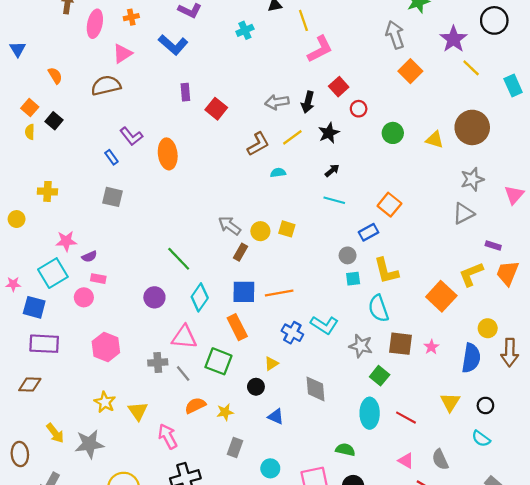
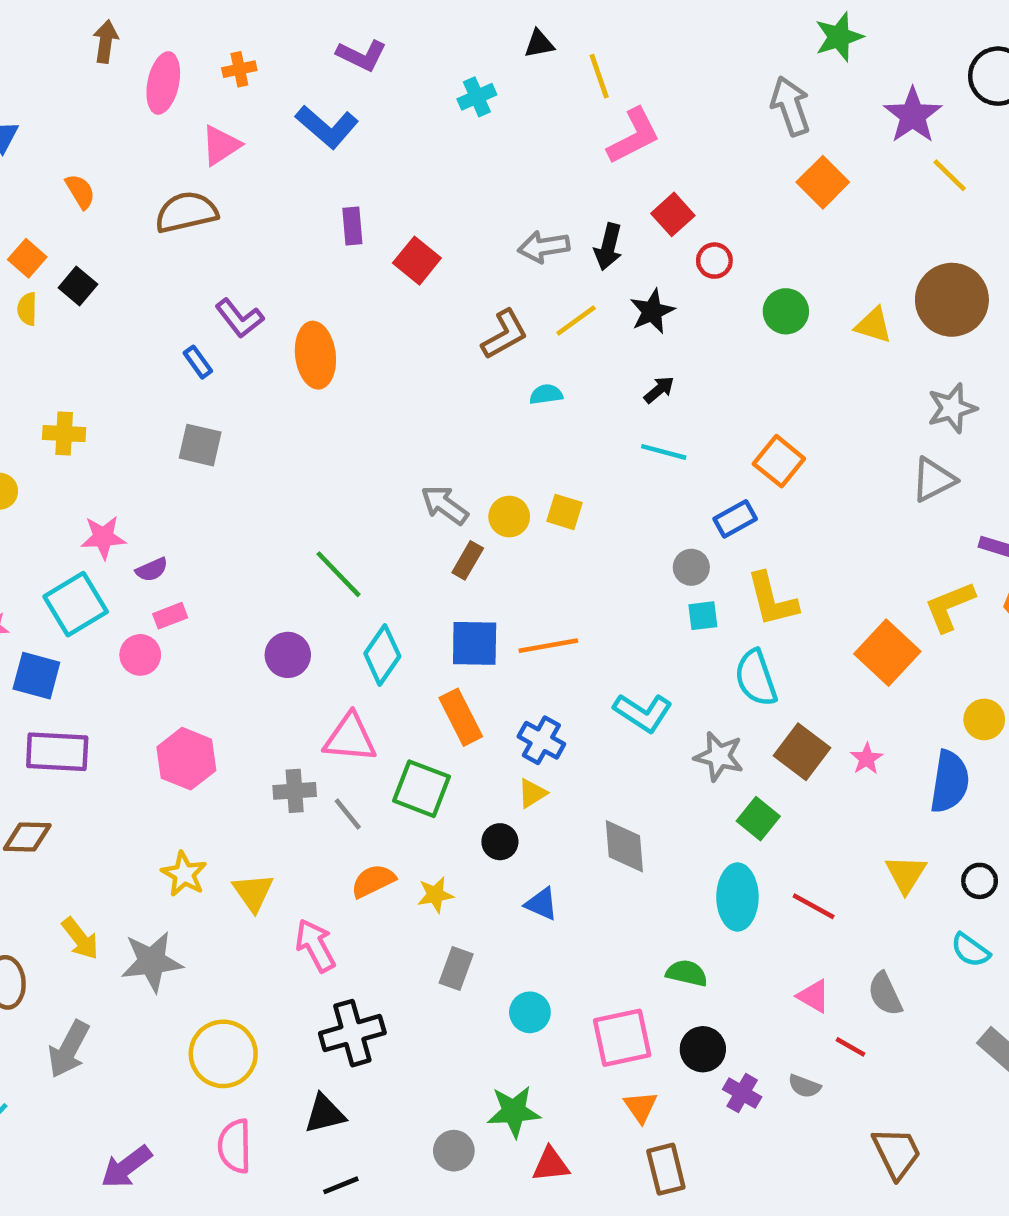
pink rectangle: (98, 279) -> (170, 616), turned -32
blue cross: (292, 333) -> (541, 740), moved
brown square: (400, 344) -> (802, 752), turned 30

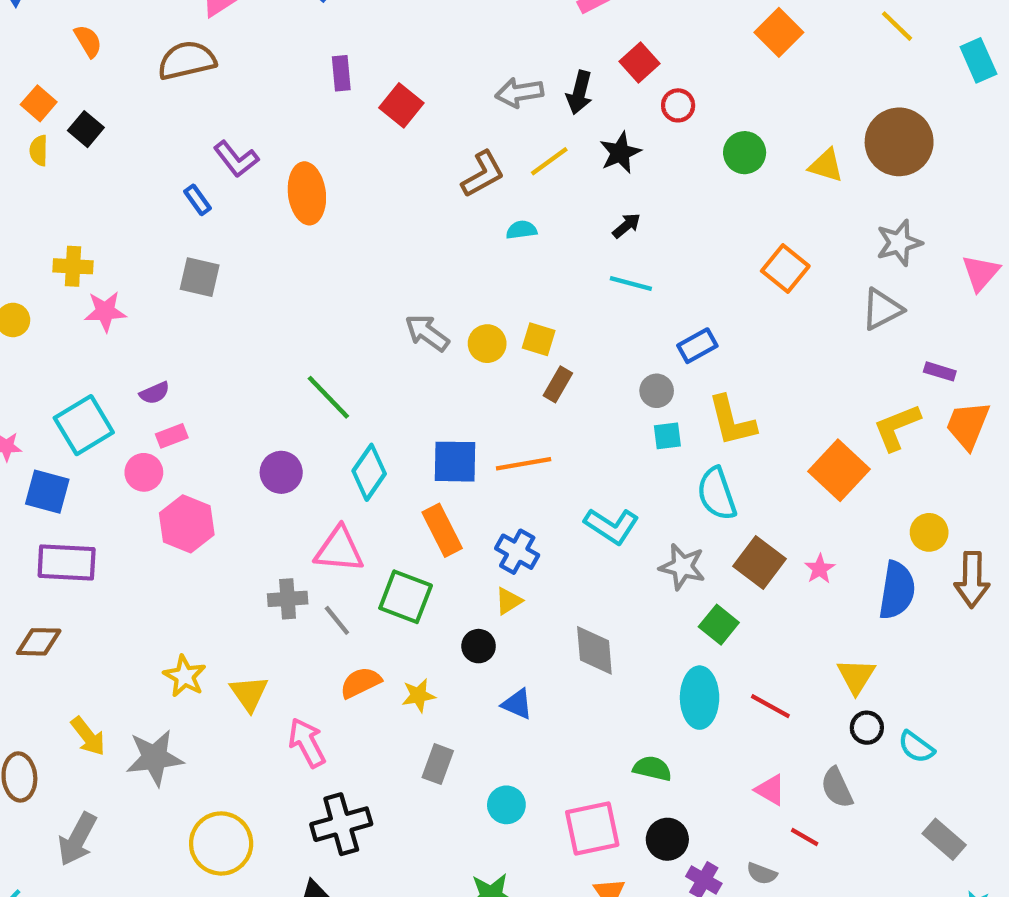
orange square: (779, 461) -> (785, 268), moved
pink star: (103, 537) -> (105, 311), moved
brown rectangle: (468, 560) -> (558, 384), moved
pink hexagon: (186, 759) -> (187, 524), moved
black circle: (980, 881) -> (867, 728), moved

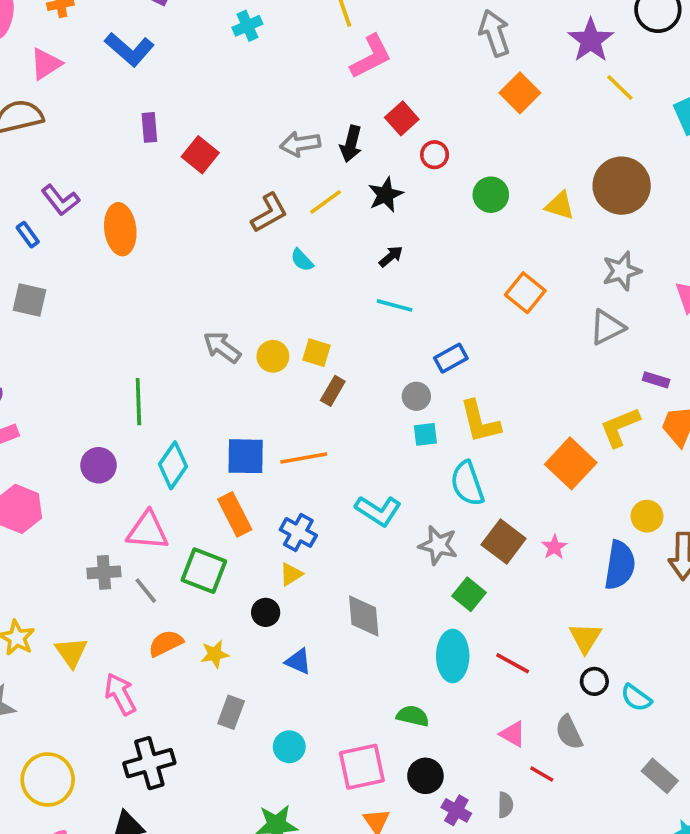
cyan semicircle: (521, 230) -> (302, 260), turned -125
green line: (328, 397) -> (138, 402), turned 42
gray semicircle: (762, 874) -> (505, 805), turned -110

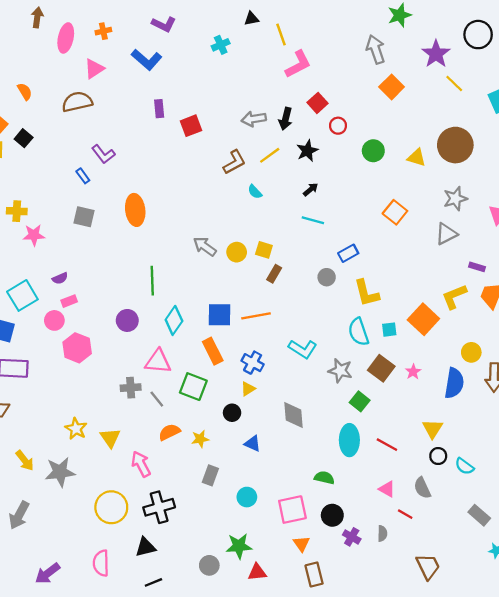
red square: (200, 155) -> (191, 126), turned 30
orange ellipse: (120, 229) -> (135, 210), moved
cyan square: (425, 434) -> (389, 330), moved
yellow circle: (48, 779) -> (111, 507), moved

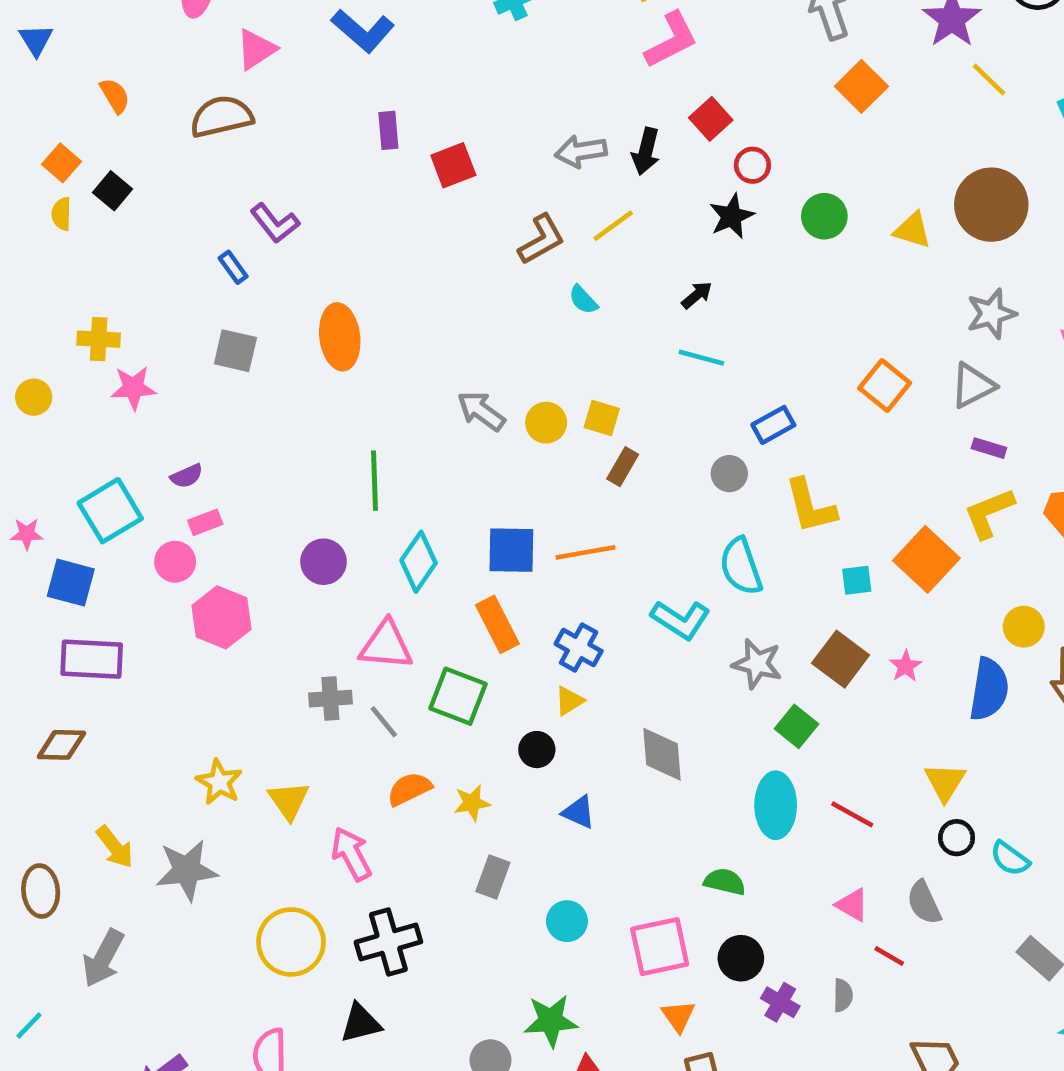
black star: (307, 151) -> (732, 216), moved
orange square: (395, 212) -> (885, 386), moved
purple rectangle: (477, 267) -> (989, 448), moved
cyan semicircle: (358, 332) -> (741, 566), moved

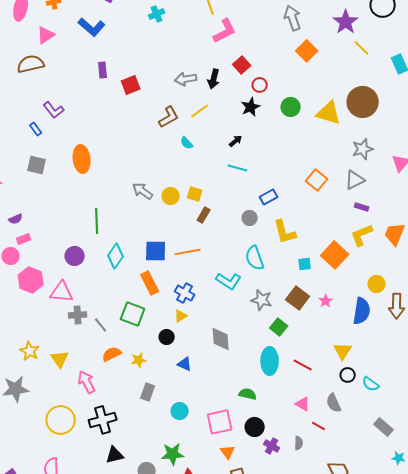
yellow triangle: (912, 230) -> (329, 113), size x1.5
pink triangle: (386, 645) -> (62, 292), moved
black triangle: (361, 1023) -> (115, 455), moved

